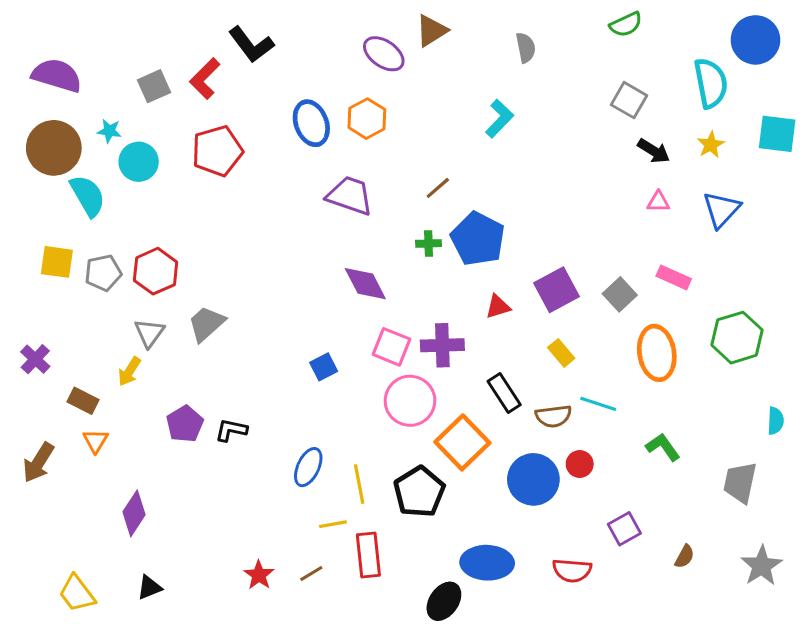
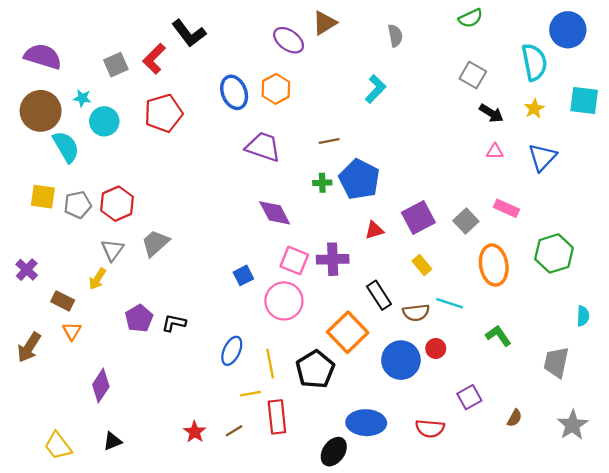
brown line: (438, 188) -> (329, 141), turned 30
pink circle: (410, 401) -> (284, 301), moved

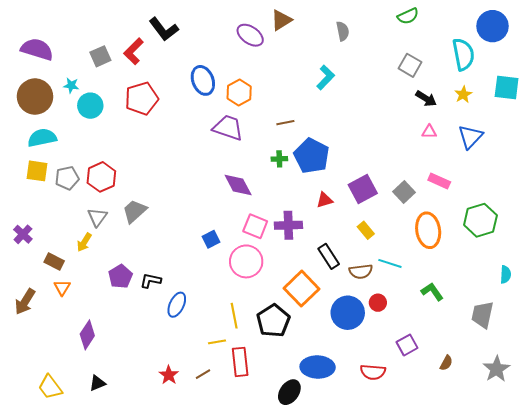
orange hexagon: (276, 89) -> (239, 93), moved
cyan semicircle: (66, 147) -> (42, 138), moved, turned -72
blue ellipse: (232, 351) -> (177, 305), moved

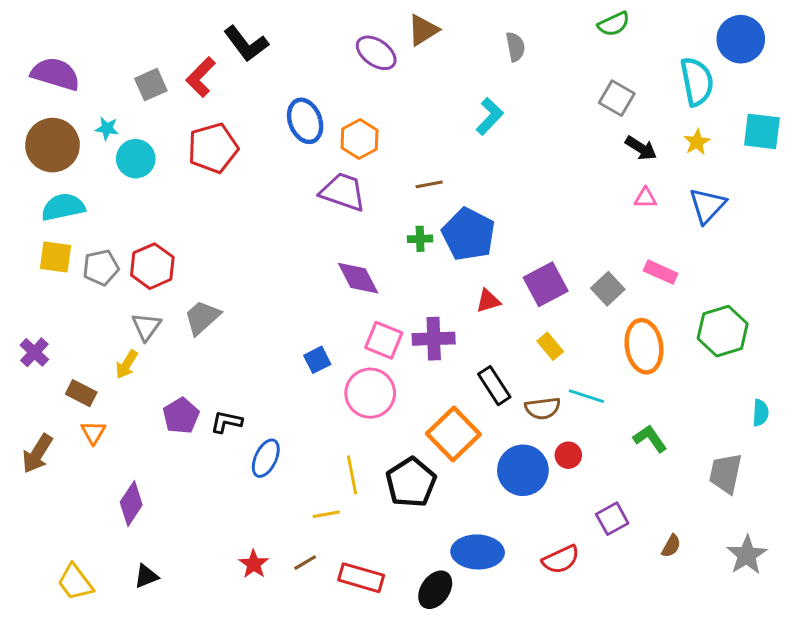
red rectangle: (240, 362) -> (361, 578), moved, turned -68
red semicircle: (373, 372) -> (561, 560), turned -30

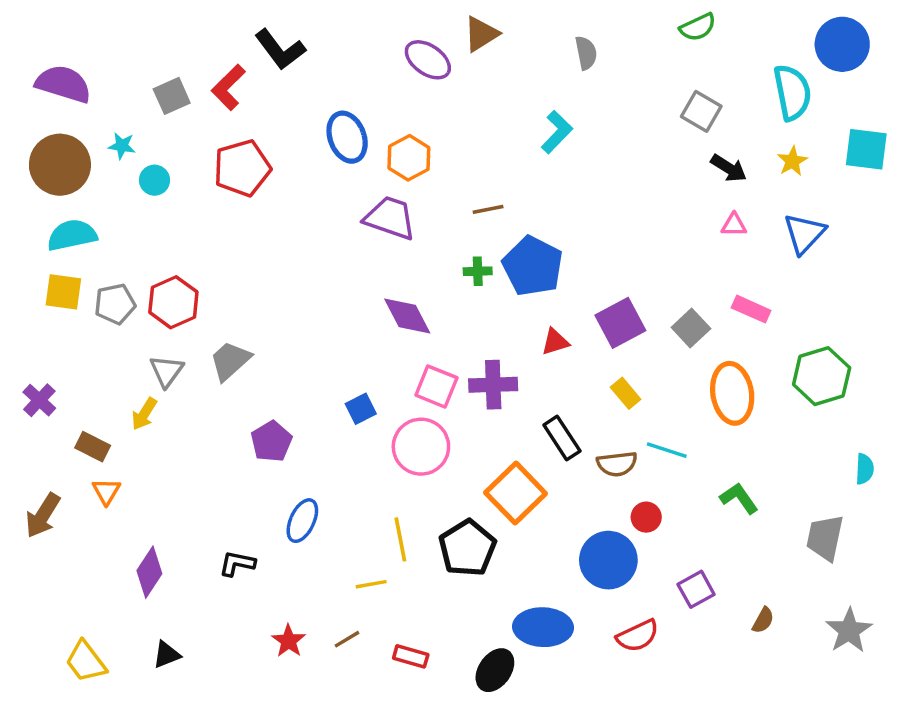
cyan circle: (136, 159) -> (155, 180), size x0.7
purple pentagon: (181, 416) -> (271, 441), moved
black L-shape: (226, 422) -> (237, 564), moved
blue circle: (523, 470) -> (608, 560), moved
red rectangle: (361, 578) -> (411, 656), size x0.7

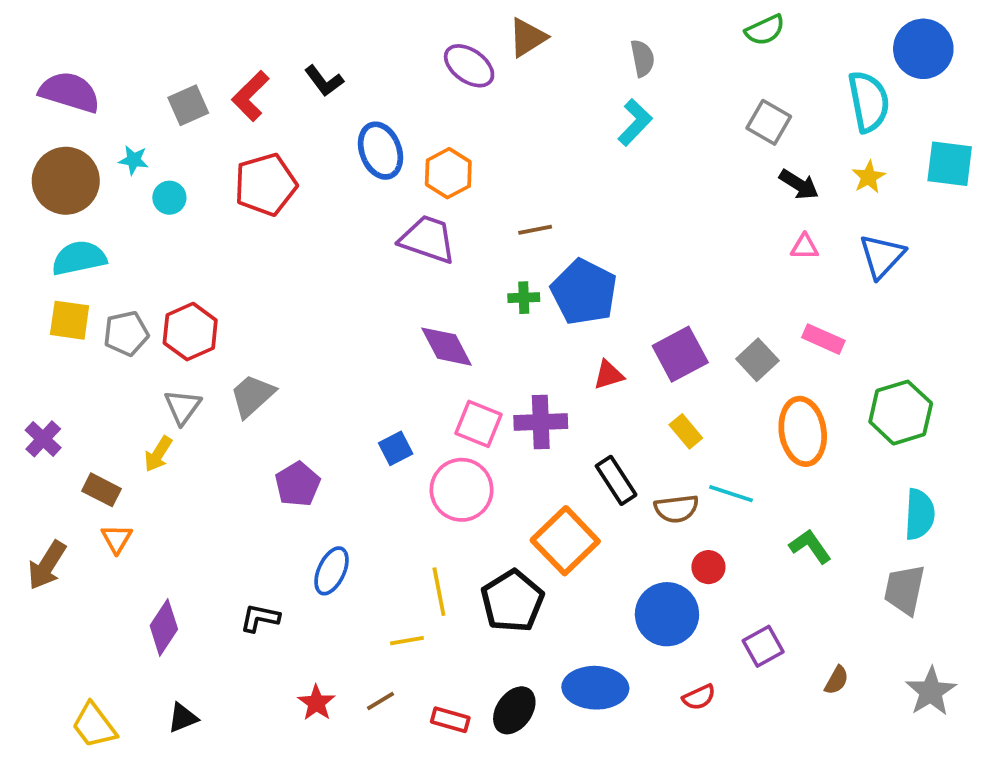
black L-shape: (280, 49) -> (324, 81), moved, size x0.7
cyan L-shape: (557, 132) -> (635, 122), moved
cyan semicircle: (865, 469) -> (920, 514), moved, size x1.5
red semicircle: (638, 636) -> (699, 697), size x0.7
black ellipse: (495, 670) -> (514, 710), moved

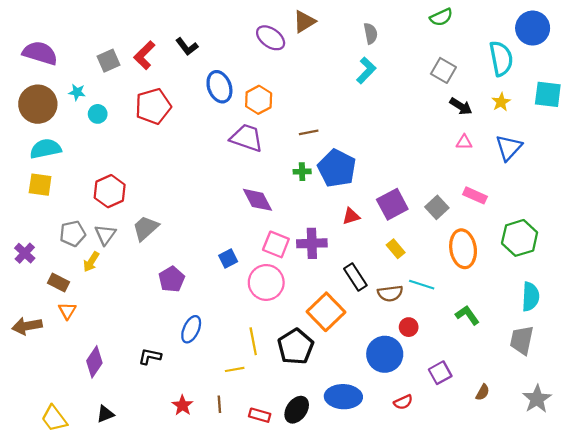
gray pentagon: (126, 333) -> (73, 234), moved
brown arrow: (47, 565) -> (27, 326), turned 48
brown line: (381, 701) -> (219, 404), turned -63

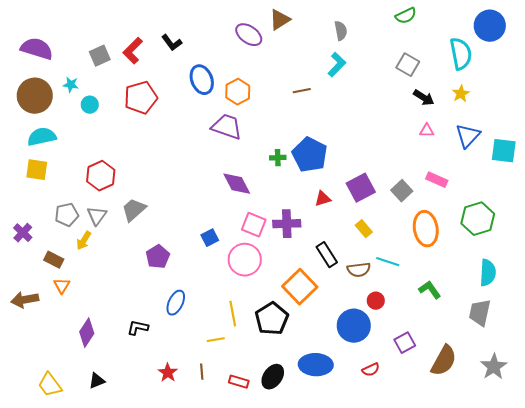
cyan square: (548, 94) -> (504, 151), moved
brown line: (309, 132) -> (302, 91), moved
brown semicircle: (483, 392) -> (444, 361), size x2.0

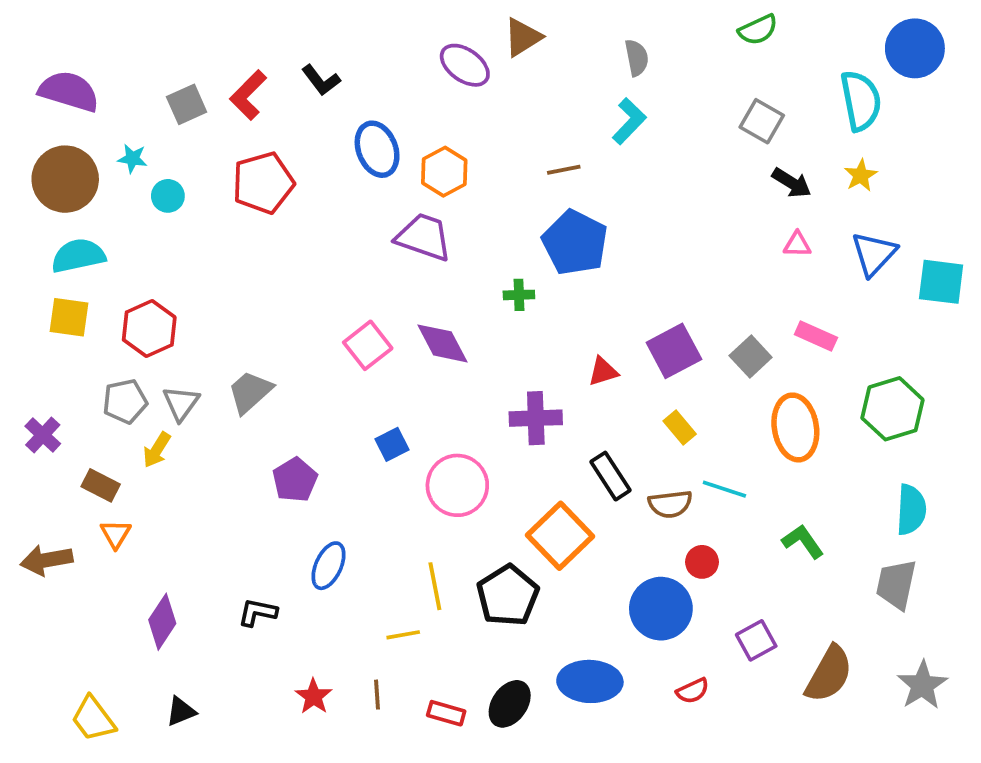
blue pentagon: (310, 155) -> (575, 243), moved
red hexagon: (101, 176) -> (149, 329), moved
pink square: (254, 225) -> (368, 345), moved, turned 30

